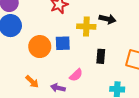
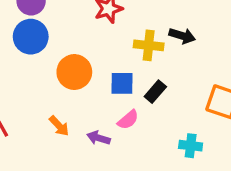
blue square: (63, 43) -> (122, 83), moved
black rectangle: (101, 56) -> (155, 92), moved, turned 32

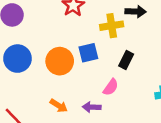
blue circle: (31, 37) -> (17, 59), moved
blue square: (122, 83) -> (88, 53), moved

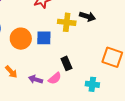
black rectangle: (126, 60) -> (66, 63), moved, turned -64
pink semicircle: (111, 87) -> (55, 78), moved

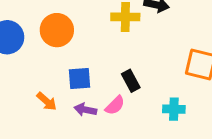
blue square: (44, 38) -> (80, 79), moved
orange circle: (21, 39) -> (57, 30), moved

